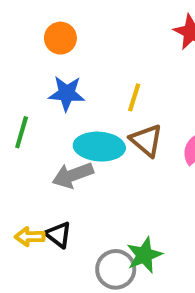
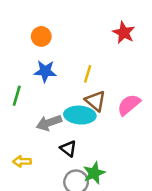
cyan ellipse: (99, 147) -> (80, 115), moved
black triangle: (58, 235) -> (68, 149), moved

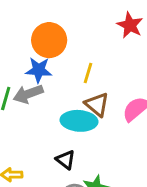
orange circle: (41, 36) -> (49, 40), moved, size x1.5
gray arrow: (49, 123) -> (28, 94), moved

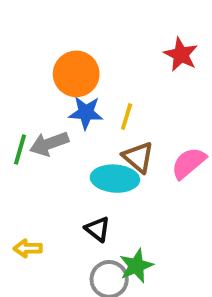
blue star: (39, 70) -> (86, 113), moved

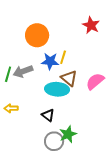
blue star: (86, 113) -> (50, 61), moved
yellow arrow: (28, 248) -> (11, 108), moved

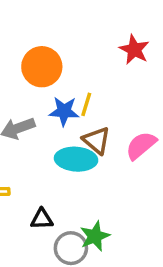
black triangle: (48, 115) -> (42, 219), moved, turned -40

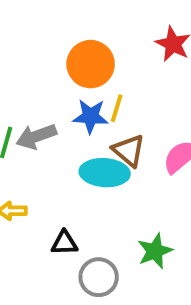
orange circle: (42, 67) -> (91, 64), moved
green star: (95, 236) -> (155, 251), moved

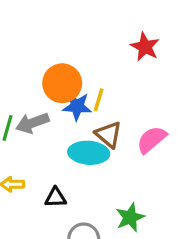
orange circle: (91, 64) -> (62, 83), moved
black triangle: (64, 243) -> (56, 198), moved

